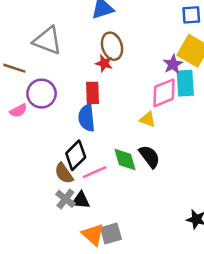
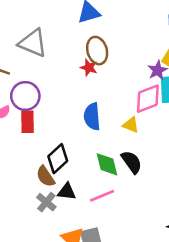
red rectangle: (93, 93) -> (27, 122), moved
blue semicircle: (87, 118) -> (92, 117), moved
pink line: (95, 172) -> (102, 196), moved
black triangle: (81, 200) -> (67, 192), moved

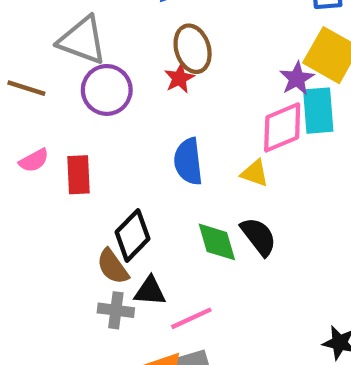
red star: (89, 68) -> (179, 78), turned 30
purple circle: (25, 96) -> (107, 90), moved
pink line: (102, 196) -> (191, 318), moved
gray cross: (46, 202) -> (116, 310), turned -30

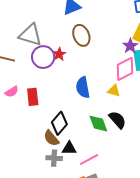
red star: (179, 78) -> (59, 54), moved

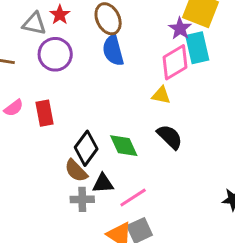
gray triangle: (30, 35) -> (34, 24), size x0.7
red star: (59, 54) -> (60, 15), moved
blue semicircle: (83, 87) -> (113, 50), moved
green diamond: (98, 124) -> (124, 146), moved

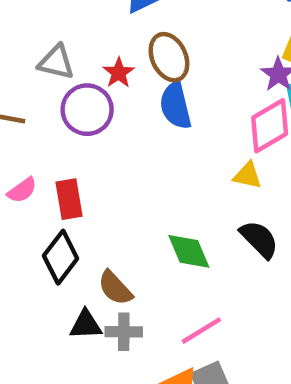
red star: (60, 15) -> (119, 73), moved
black diamond: (86, 148) -> (61, 257), moved
black triangle: (103, 183) -> (86, 325), moved

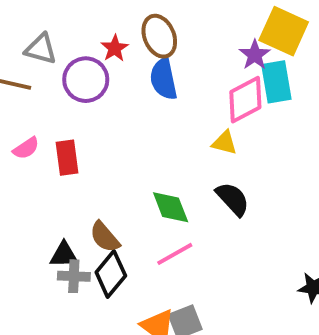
gray triangle: (56, 62) -> (41, 49), moved
black diamond: (61, 257) -> (111, 274), moved
black triangle: (86, 325) -> (64, 255), moved
pink line: (201, 331) -> (175, 254), moved
gray cross: (124, 332) -> (74, 276), moved

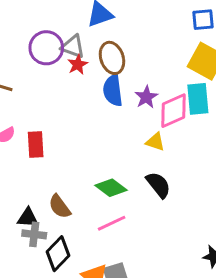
gray triangle: (41, 49) -> (73, 47), moved
purple star: (255, 55) -> (146, 97), moved
purple circle: (86, 80) -> (46, 48), moved
green diamond: (171, 207) -> (111, 188), turned -36
black diamond: (111, 274) -> (58, 254), moved

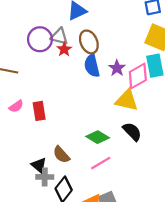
yellow triangle: (155, 142) -> (127, 100), size x1.6
black triangle: (28, 218) -> (39, 165), turned 42

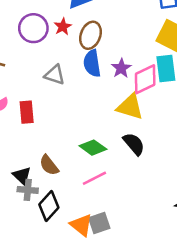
gray triangle: (59, 36) -> (55, 75), moved
brown ellipse: (89, 42) -> (91, 35), turned 40
red star: (64, 49) -> (63, 27), moved

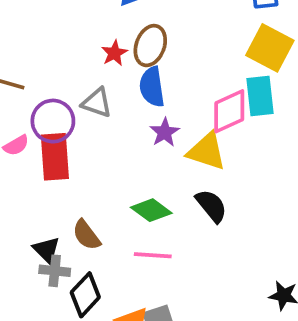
red star: (63, 27) -> (114, 53), moved
purple circle: (33, 28) -> (53, 121), moved
purple star: (121, 68) -> (165, 132), moved
red rectangle: (27, 112) -> (55, 157), size x1.4
pink line: (94, 178) -> (153, 255), turned 30

